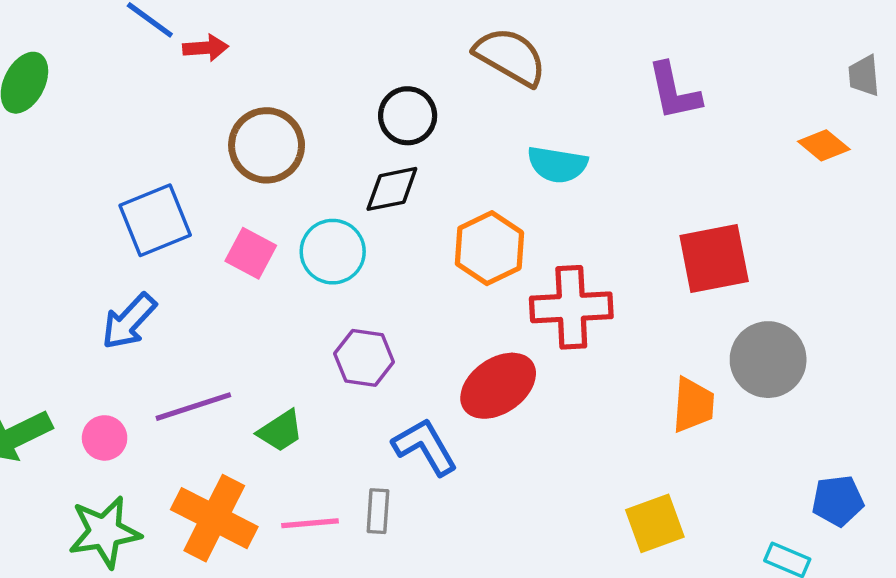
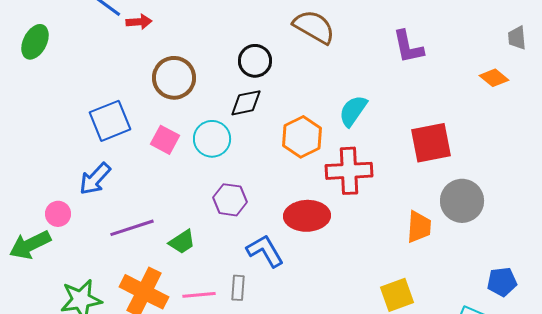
cyan semicircle: (557, 165) -> (353, 111), moved, turned 116
red ellipse: (498, 386) -> (307, 216), turned 33
pink circle: (105, 438) -> (58, 214), moved

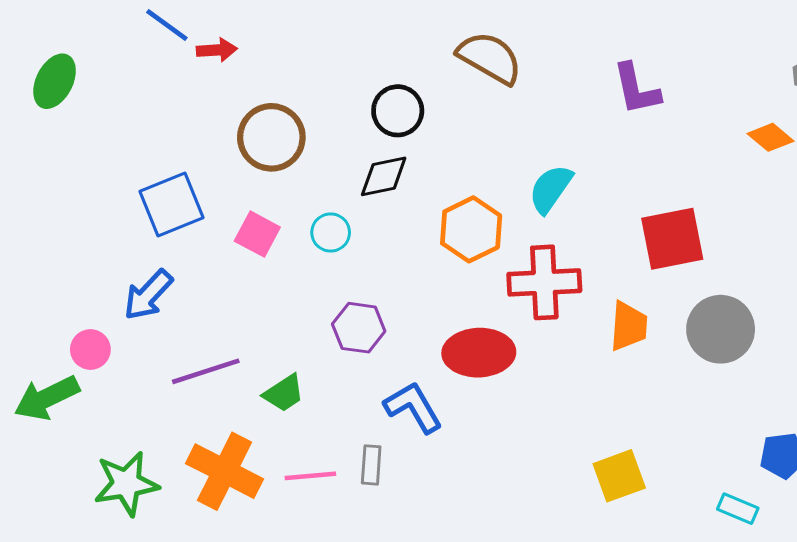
cyan circle: (212, 139) -> (331, 233), size x0.7
orange trapezoid: (419, 227) -> (629, 326), moved

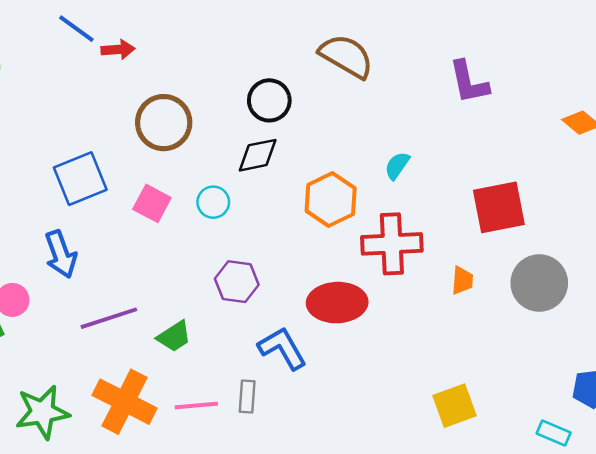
cyan semicircle: (551, 189) -> (397, 166), size x0.7
blue arrow: (148, 295) -> (61, 254), turned -63
orange trapezoid: (629, 326) -> (462, 280), size x0.7

